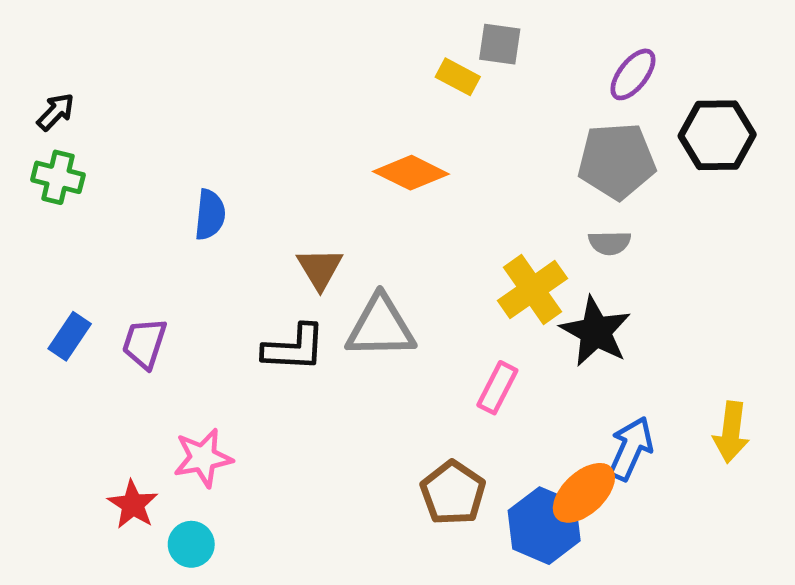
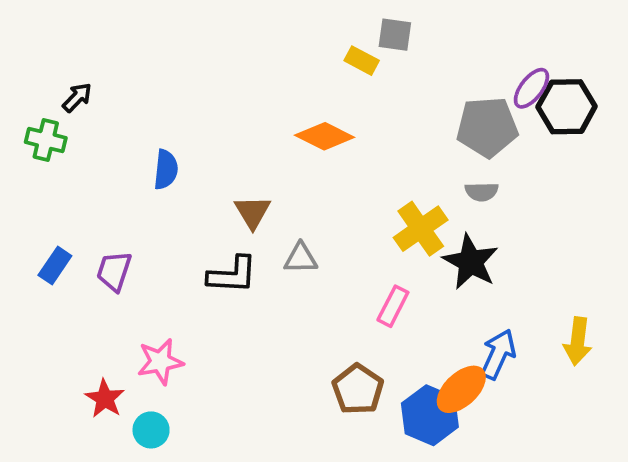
purple ellipse: (633, 74) -> (531, 88), moved
black arrow: (56, 112) -> (77, 98), moved
gray triangle: (381, 327) -> (301, 258), size x0.6

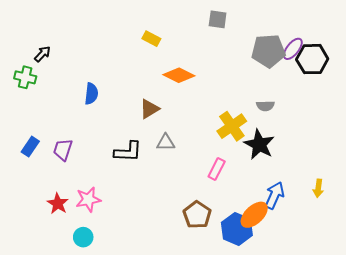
yellow rectangle: (362, 61) -> (151, 39), moved
gray pentagon: (487, 127) -> (268, 51), moved
brown triangle: (253, 212) -> (149, 109), moved, turned 30
yellow arrow: (578, 341) -> (318, 188), size x0.7
red star: (105, 399) -> (58, 204), moved

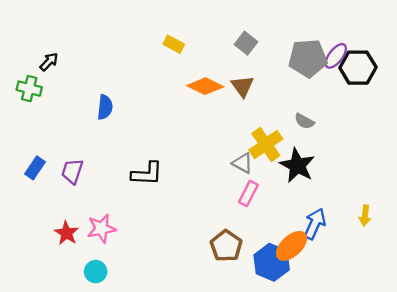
gray square: (218, 19) -> (246, 43), moved, turned 30
gray semicircle: (265, 106) -> (304, 121), turned 30
brown triangle: (149, 109) -> (243, 86), moved, turned -35
gray triangle: (166, 142) -> (243, 163), moved, turned 30

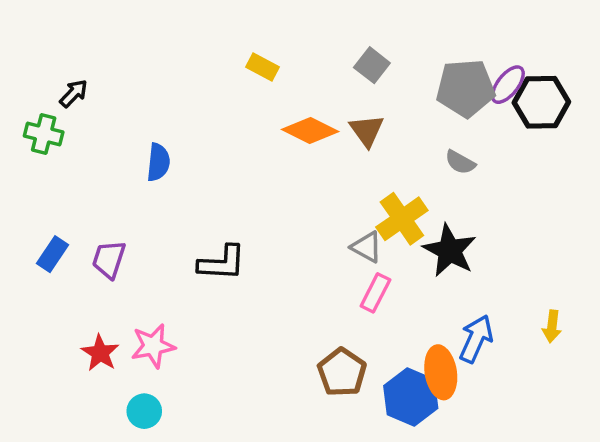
gray semicircle: (304, 121) -> (460, 162), moved
orange ellipse: (291, 246) -> (441, 372), turned -56

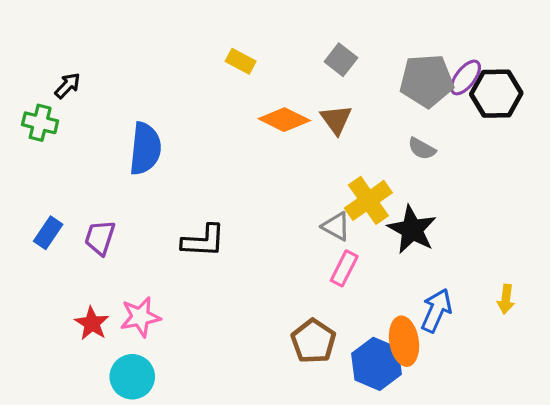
blue semicircle: (158, 162) -> (145, 149), size x1.5
cyan circle: (144, 411) -> (132, 377), size x1.4

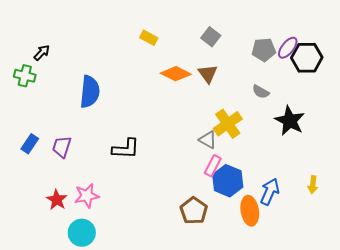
gray pentagon: (427, 81) -> (264, 50), size x0.7
black star: (412, 230) -> (290, 121), moved
blue hexagon: (377, 364) -> (228, 181), moved

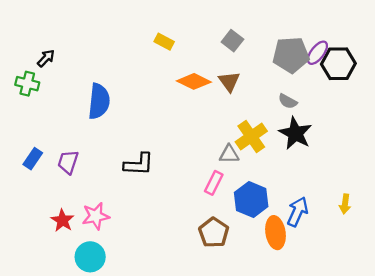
gray pentagon: (264, 50) -> (291, 55), size x1.4
black star: (290, 121) -> (295, 133), moved
gray triangle: (208, 140) -> (229, 154), turned -30
pink rectangle: (213, 166) -> (214, 183), moved

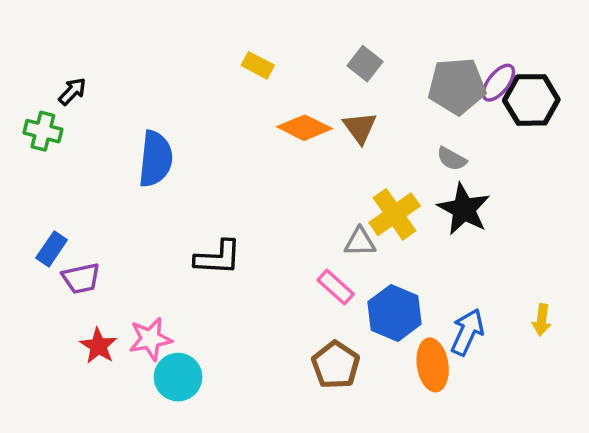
purple trapezoid: (68, 162) -> (81, 278), moved, turned -120
pink rectangle: (214, 183) -> (336, 287), turned -75
cyan circle: (90, 257) -> (178, 377), moved

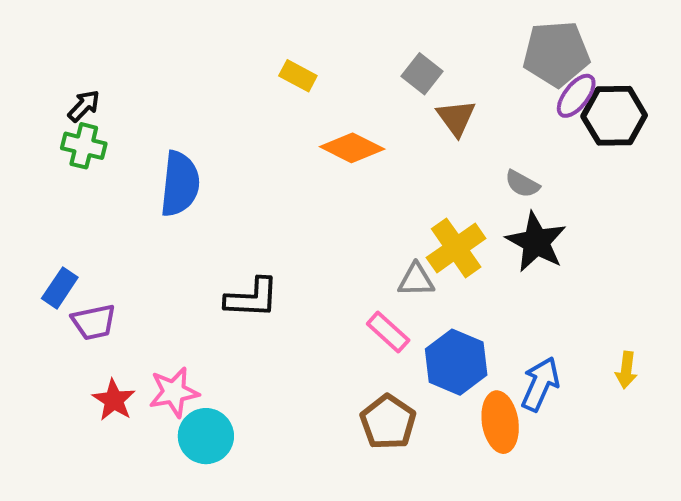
gray pentagon: (457, 86) -> (556, 54), moved
brown triangle: (360, 128) -> (456, 118), moved
green cross: (43, 131) -> (84, 146), moved

